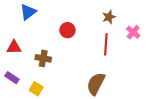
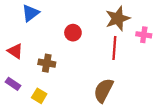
brown star: (109, 17) -> (118, 18), size x1.6
pink cross: (133, 32) -> (144, 35), turned -32
red triangle: (14, 47) -> (15, 51), turned 35

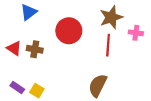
red circle: (73, 33) -> (69, 31), size x1.6
brown cross: (47, 63) -> (35, 49), moved
purple rectangle: (13, 84) -> (17, 87), moved

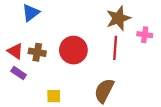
red circle: (69, 31) -> (73, 50), moved
purple rectangle: (17, 87) -> (19, 73), moved
yellow square: (37, 91) -> (54, 96), moved, turned -32

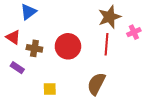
pink cross: (145, 35) -> (134, 32), turned -32
red triangle: (15, 51) -> (13, 37), moved

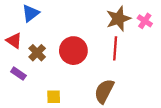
pink cross: (134, 32) -> (145, 21), moved, turned -32
brown cross: (34, 48) -> (37, 53), turned 35

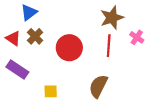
pink cross: (145, 21) -> (137, 37), moved
brown cross: (37, 53) -> (35, 36), moved
purple rectangle: (18, 74) -> (17, 70), size x1.5

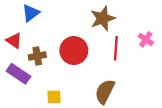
brown star: (112, 18) -> (103, 18), moved
brown cross: (35, 36) -> (37, 56), moved, turned 35

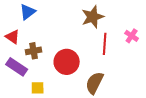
red circle: (74, 51) -> (67, 62), moved
yellow square: (54, 97) -> (38, 88), moved

